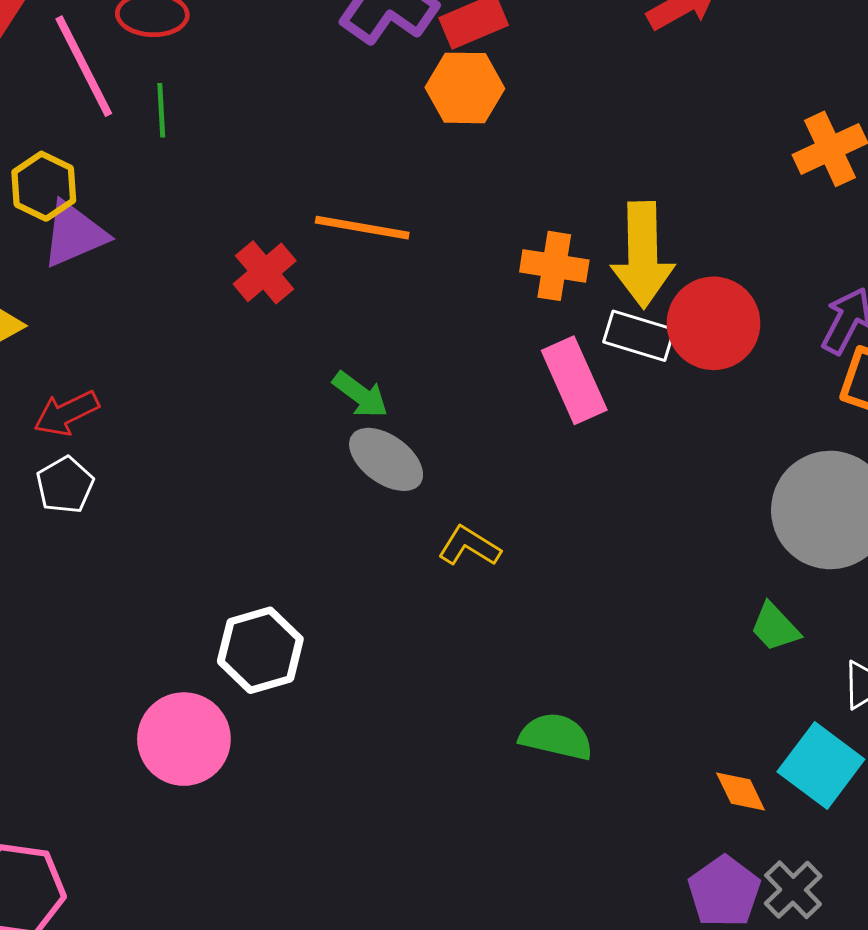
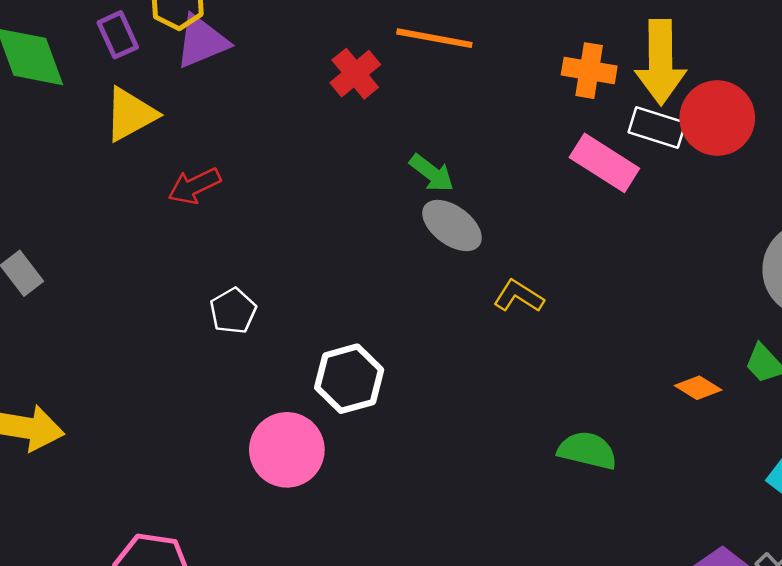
pink rectangle: (574, 380) -> (604, 163), turned -34
white pentagon: (65, 485) -> (233, 311), moved
orange diamond: (741, 791) -> (698, 388), moved, turned -33

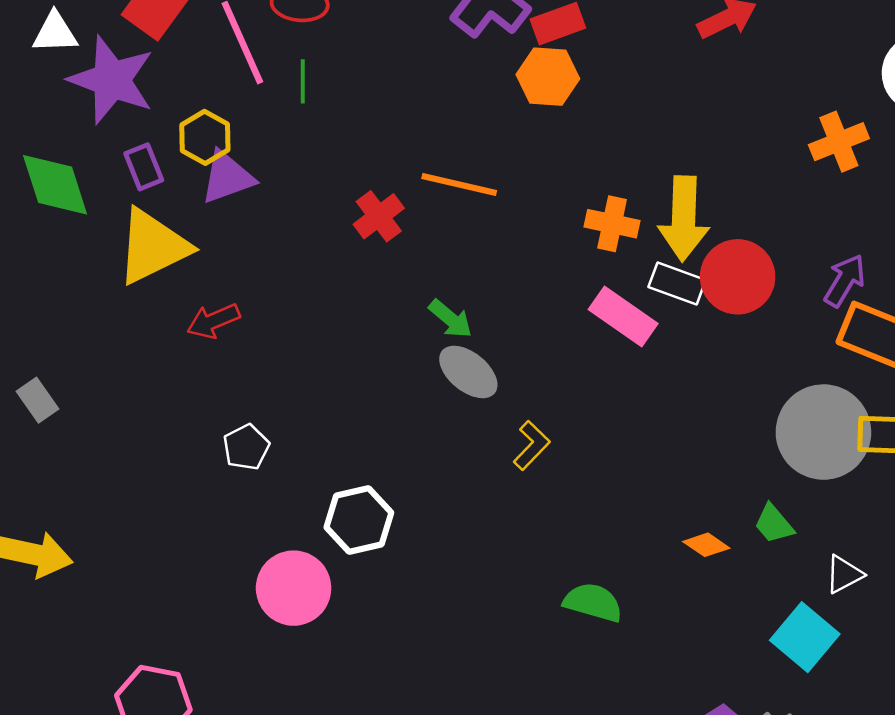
yellow triangle: (130, 114) -> (153, 247), size x1.4
yellow L-shape: (519, 296) -> (531, 445), turned 99

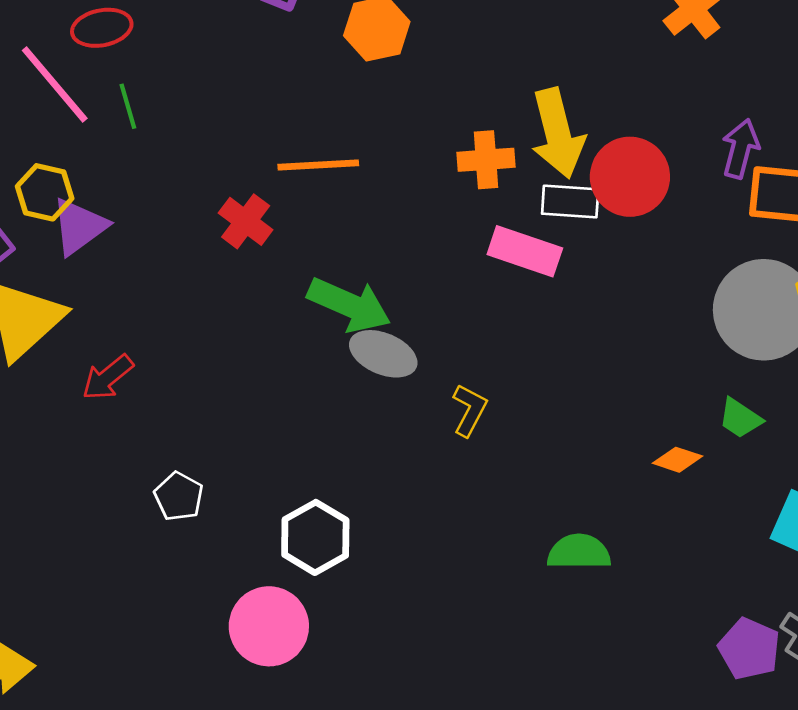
green arrow: (450, 319) -> (349, 305), size x1.6

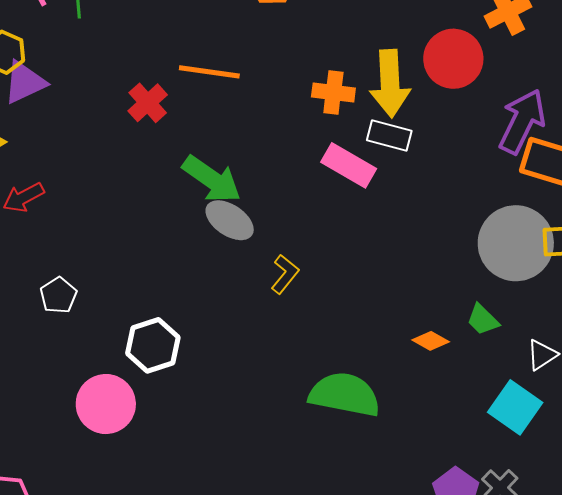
purple arrow: (740, 149) -> (522, 121), size x1.5
red circle: (630, 177) -> (453, 59), moved
green semicircle: (579, 552) -> (345, 394), size x1.5

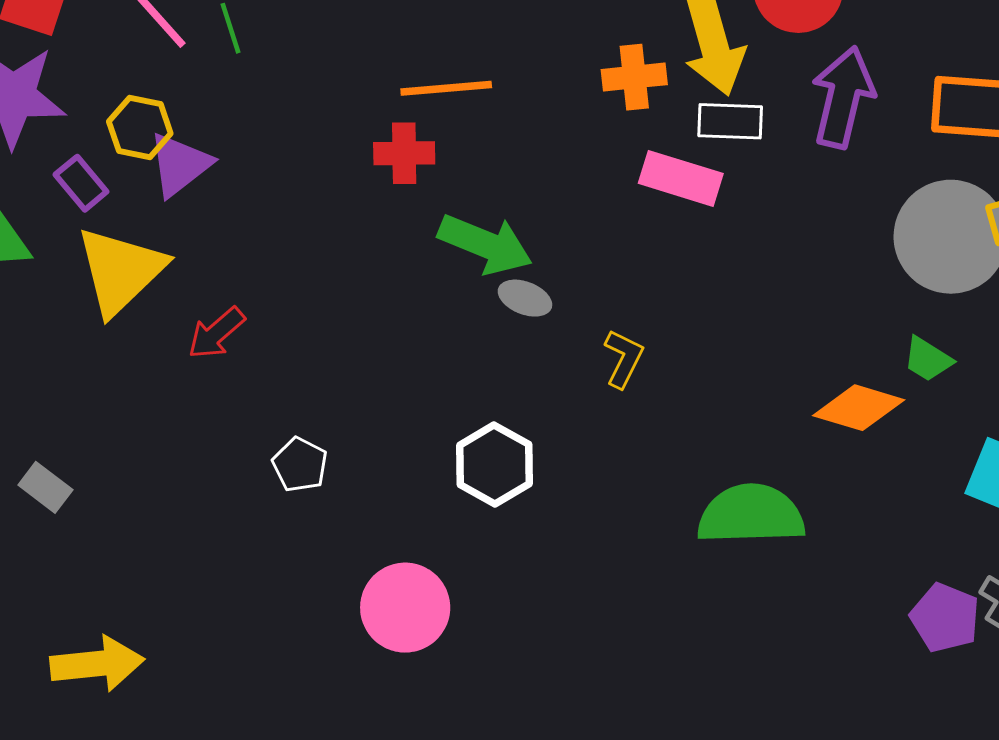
red cross: (148, 103) -> (404, 153), moved, turned -36
purple arrow: (522, 121) -> (843, 97), moved
gray ellipse: (230, 220) -> (525, 298), size x0.7
orange diamond: (431, 341) -> (859, 408), size x1.6
white hexagon: (153, 345) -> (494, 464), moved

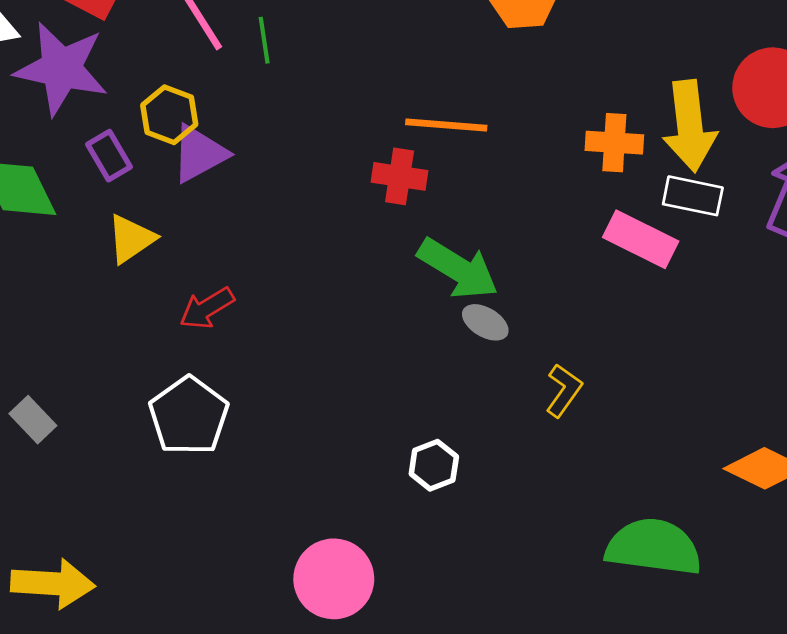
yellow triangle: (120, 271) -> (131, 239), size x0.6
white hexagon: (494, 464) -> (434, 465), size x0.7
white pentagon: (300, 465) -> (189, 416), moved, size x1.6

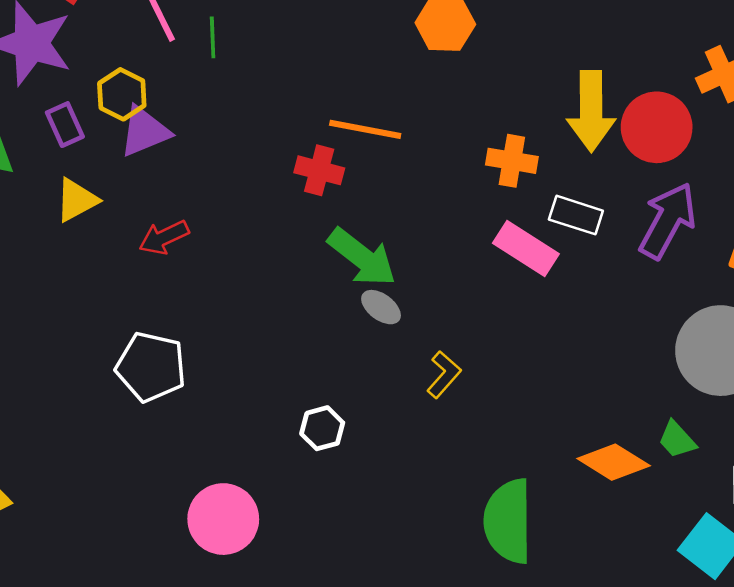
yellow arrow: (690, 126) -> (591, 111), moved
red arrow: (207, 308) -> (164, 237), moved
white pentagon: (189, 416) -> (151, 367), moved, turned -30
green semicircle: (654, 547) -> (508, 521), turned -104

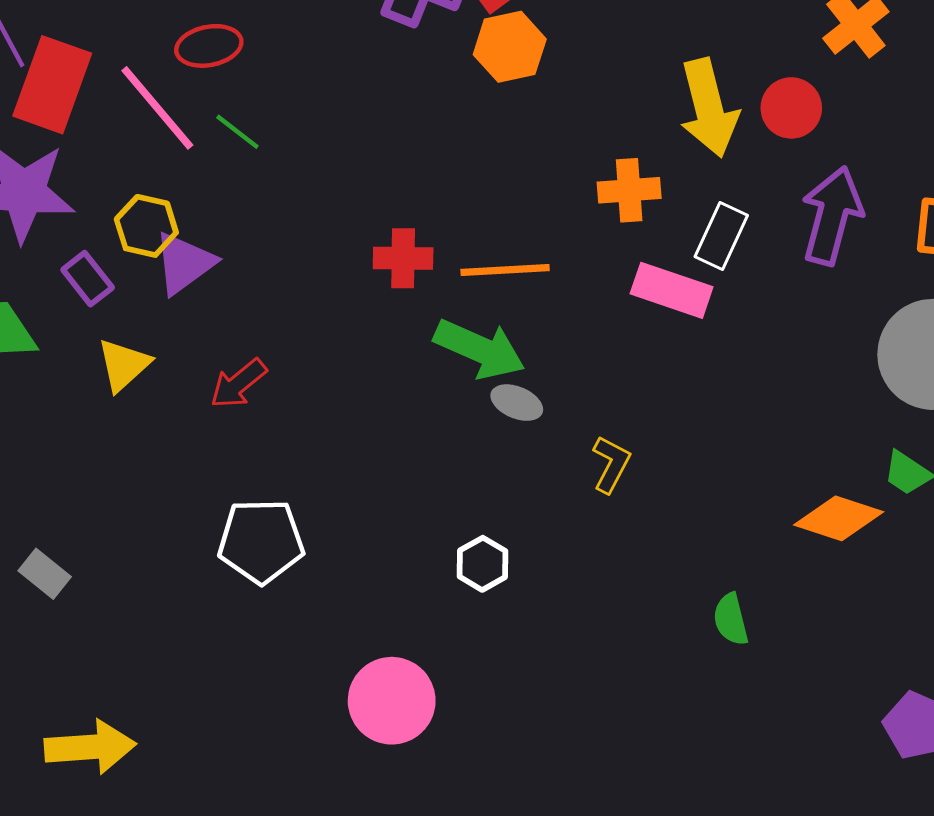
green line: (213, 37) -> (237, 132), turned -36
red circle: (657, 127) -> (791, 108), size x0.7
orange line: (365, 129) -> (505, 270), moved
white rectangle: (576, 215) -> (721, 236), turned -69
green semicircle: (508, 521) -> (731, 619), size x0.5

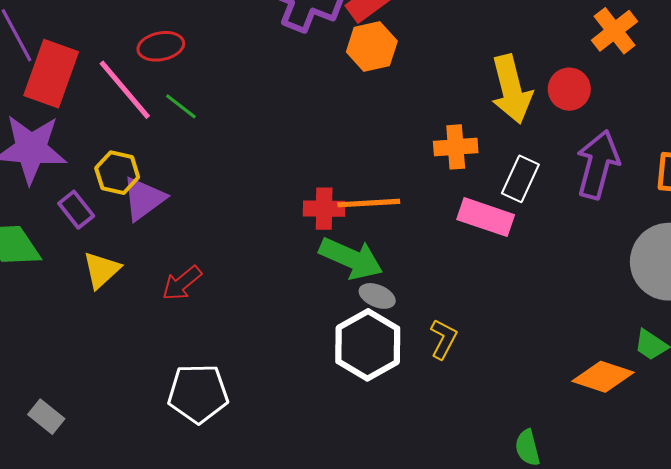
red cross: (403, 258) -> (324, 209), moved
white hexagon: (482, 564) -> (368, 345), moved, size x1.8

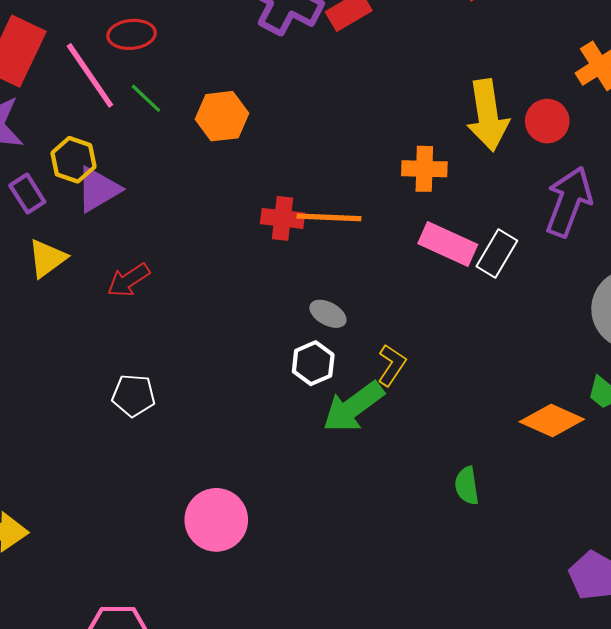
orange hexagon: (372, 47) -> (222, 116), moved
white rectangle: (520, 179) -> (497, 254), moved
green arrow: (351, 258) -> (353, 407), moved, turned 114
white hexagon: (368, 345) -> (313, 363), size x0.6
white pentagon: (198, 393) -> (134, 395), size x0.7

